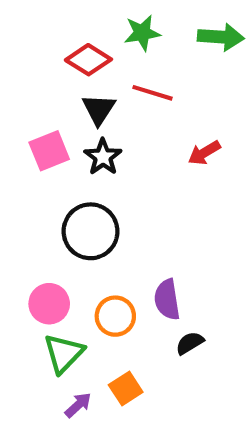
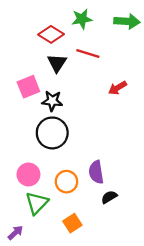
black star: (103, 157) -> (52, 101), moved, turned -30
purple arrow: (78, 405) -> (15, 233), moved

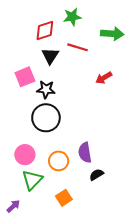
green arrow: (127, 21) -> (112, 34), moved
red diamond: (51, 34) -> (45, 30), turned -50

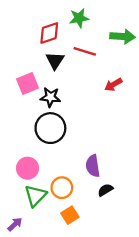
orange circle: (59, 161) -> (62, 188), moved

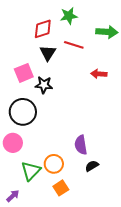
red arrow: (113, 85) -> (99, 74), turned 35
black circle: (50, 128) -> (23, 112), moved
pink circle: (27, 168) -> (13, 143), moved

